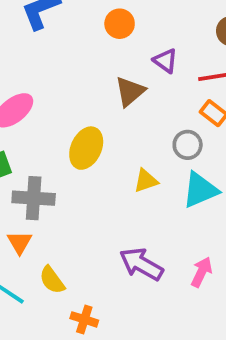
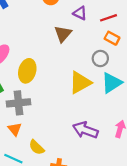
yellow ellipse: (86, 148) -> (27, 71), moved
yellow triangle: (146, 181) -> (80, 83), size x1.6

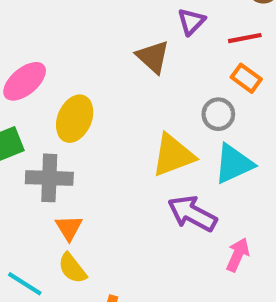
purple triangle: (80, 13) -> (191, 22), turned 40
brown triangle: (63, 34) -> (153, 57), turned -36
orange triangle: (15, 129) -> (69, 228), moved
purple arrow: (85, 130) -> (192, 214), moved

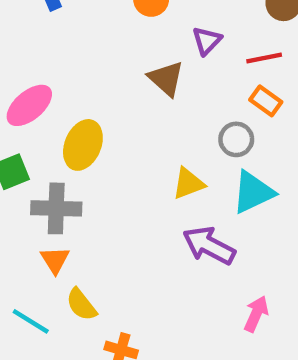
yellow triangle: (173, 155) -> (188, 183), size x0.7
orange triangle: (69, 228) -> (55, 260), moved
pink arrow: (238, 255) -> (256, 314), moved

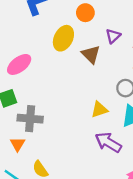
yellow ellipse: (83, 145) -> (63, 38), moved
orange triangle: (55, 260) -> (18, 144), moved

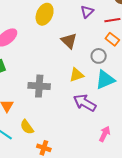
brown triangle: (91, 54) -> (69, 41), moved
gray cross: (30, 119) -> (39, 86), moved

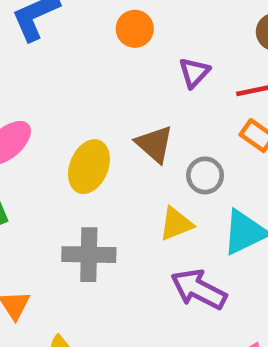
yellow ellipse: (45, 14) -> (89, 167), moved
gray circle: (99, 56) -> (205, 175), moved

